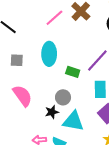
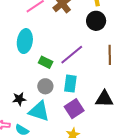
gray circle: (63, 97) -> (45, 86), moved

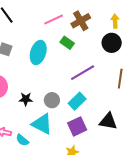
green rectangle: (46, 62) -> (67, 43), moved
cyan rectangle: (70, 84) -> (77, 101), turned 30
black star: (19, 99) -> (26, 99), moved

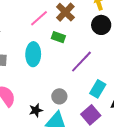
black star: (26, 99) -> (36, 110), moved
cyan rectangle: (77, 101) -> (98, 89), moved

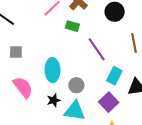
cyan ellipse: (33, 54) -> (52, 70), moved
purple line: (81, 62) -> (97, 49), turned -75

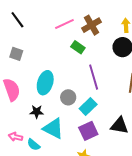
cyan rectangle: (114, 76) -> (88, 107), moved
gray circle: (76, 85) -> (68, 97), moved

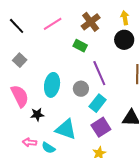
pink line: (64, 24) -> (53, 24), moved
gray square: (16, 54) -> (20, 60), turned 32
gray circle: (68, 97) -> (81, 89), moved
black star: (37, 112) -> (37, 115), moved

